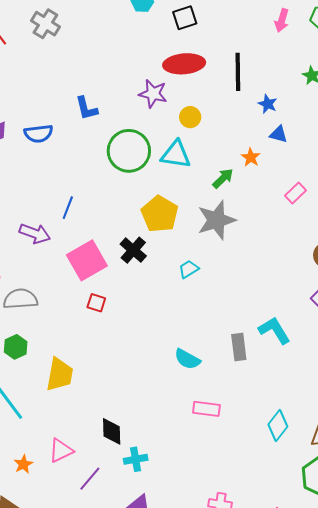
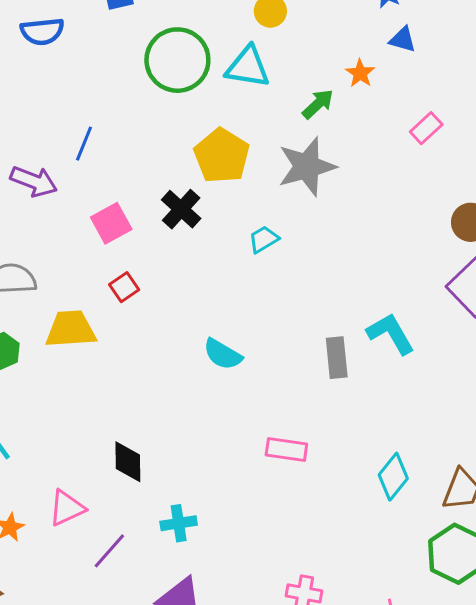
pink square: (87, 260) -> (111, 223), size x0.7
red square: (96, 303) -> (124, 287), turned 36
cyan semicircle: (187, 359) -> (223, 354), moved
yellow trapezoid: (60, 374) -> (71, 329), moved, turned -105
black diamond: (112, 431) -> (128, 462), moved

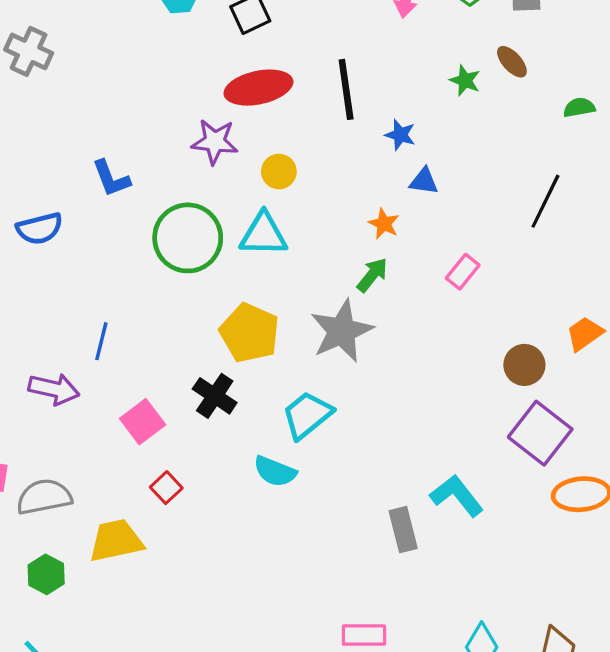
green arrow: (318, 104) -> (372, 275), moved
cyan trapezoid: (264, 239) -> (307, 415), size x1.6
cyan semicircle: (223, 354) -> (275, 471), moved

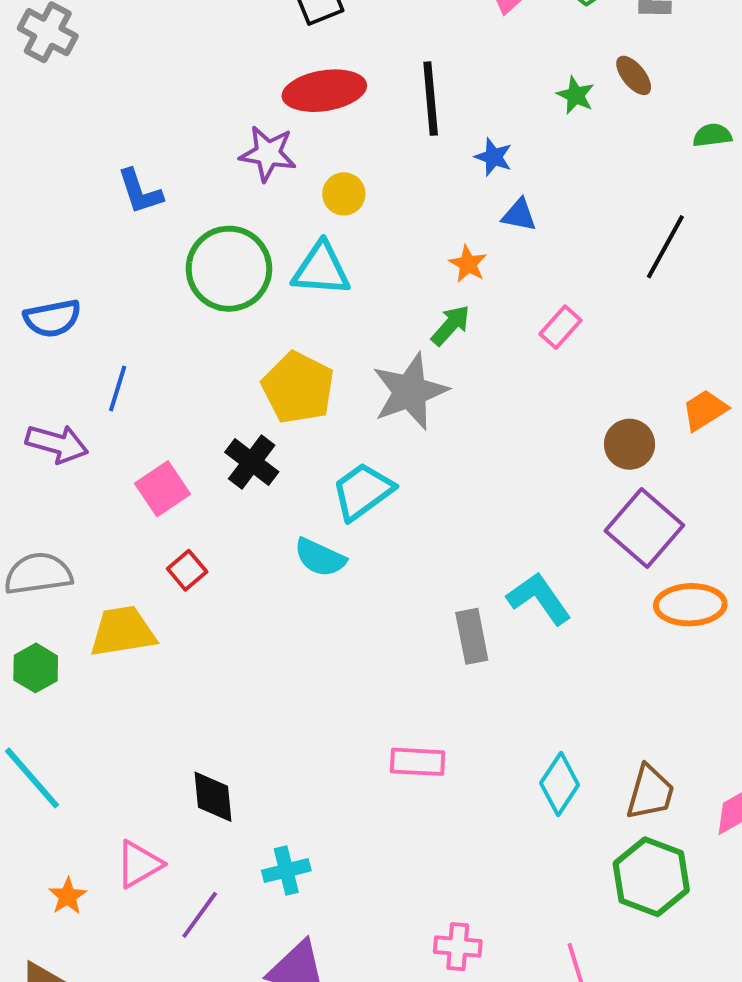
blue semicircle: (40, 229) -> (52, 318), moved

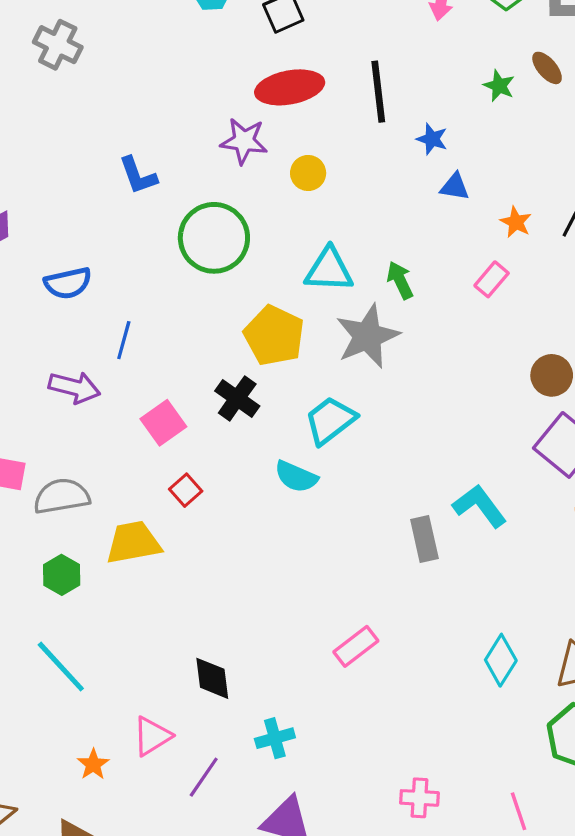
orange star: (468, 264) -> (516, 222), moved
cyan triangle: (321, 269) -> (329, 270), moved
green arrow: (451, 325) -> (400, 280), turned -66
pink rectangle: (418, 762) -> (356, 646), moved, turned -39

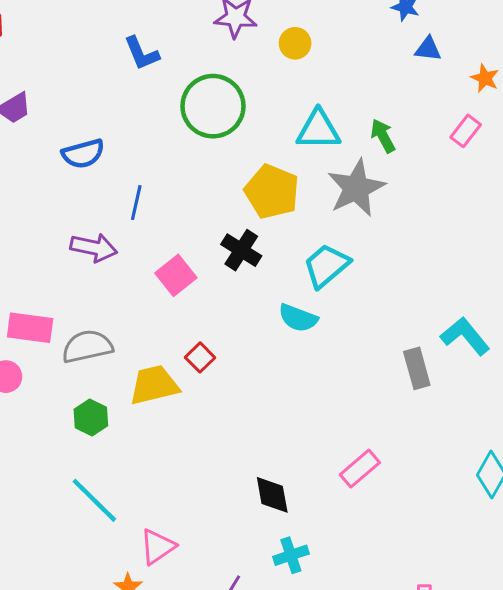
red square: (186, 490) -> (200, 357), moved
black diamond: (212, 678) -> (272, 495), moved
pink triangle: (152, 736) -> (158, 547), moved

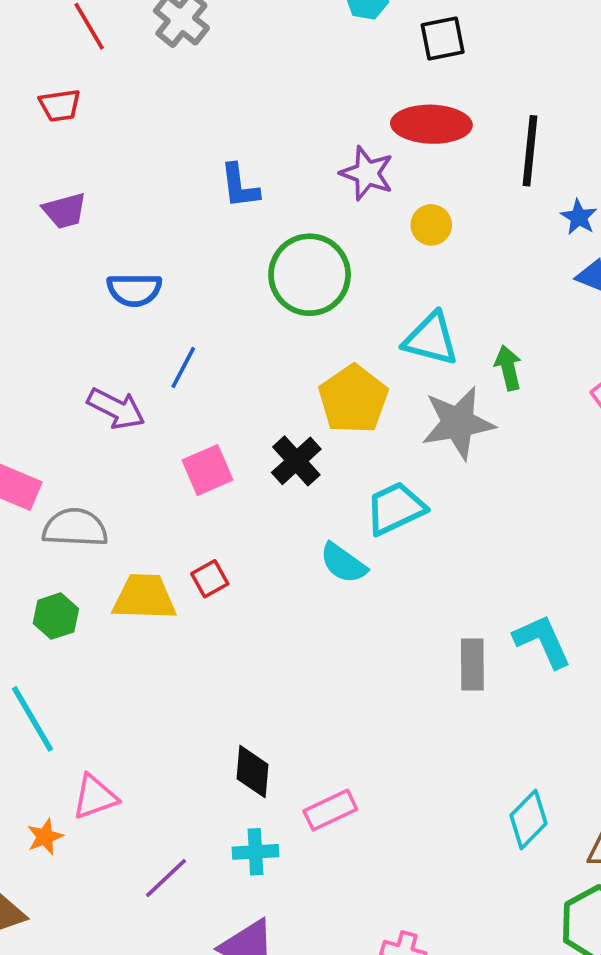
pink rectangle: (360, 469) -> (330, 810), moved

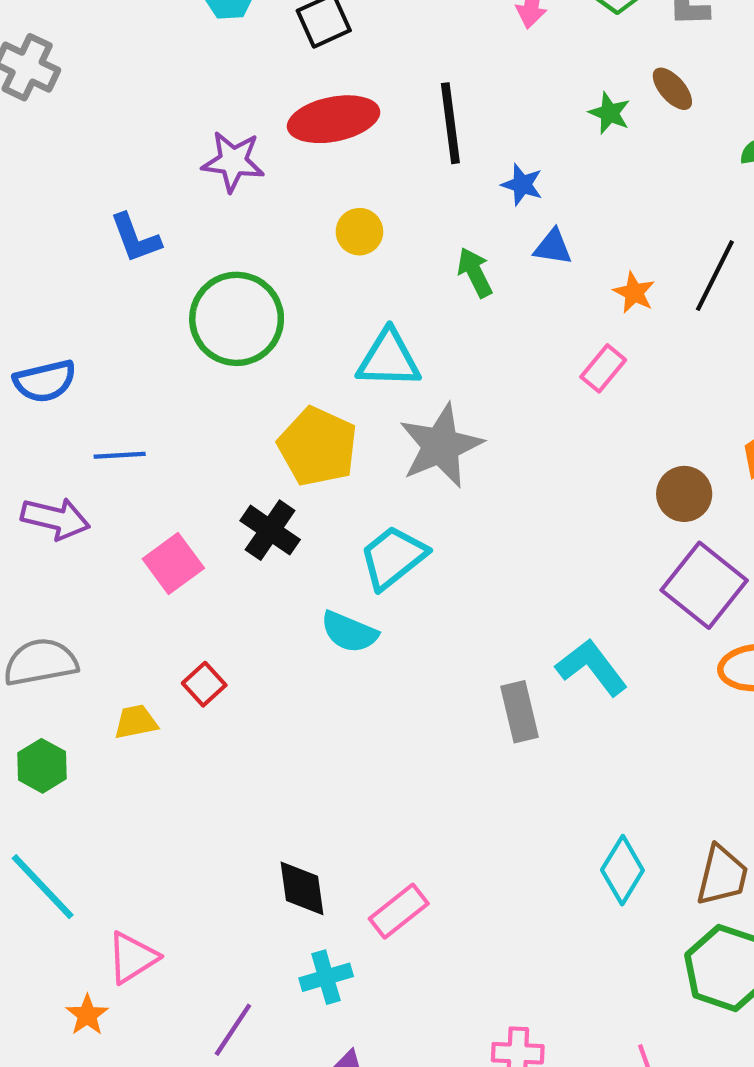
purple star: (367, 173) -> (233, 161), moved
blue line: (183, 368) -> (120, 455), turned 72
green arrow: (508, 368) -> (475, 272), moved
yellow trapezoid: (144, 597) -> (136, 722), size x0.6

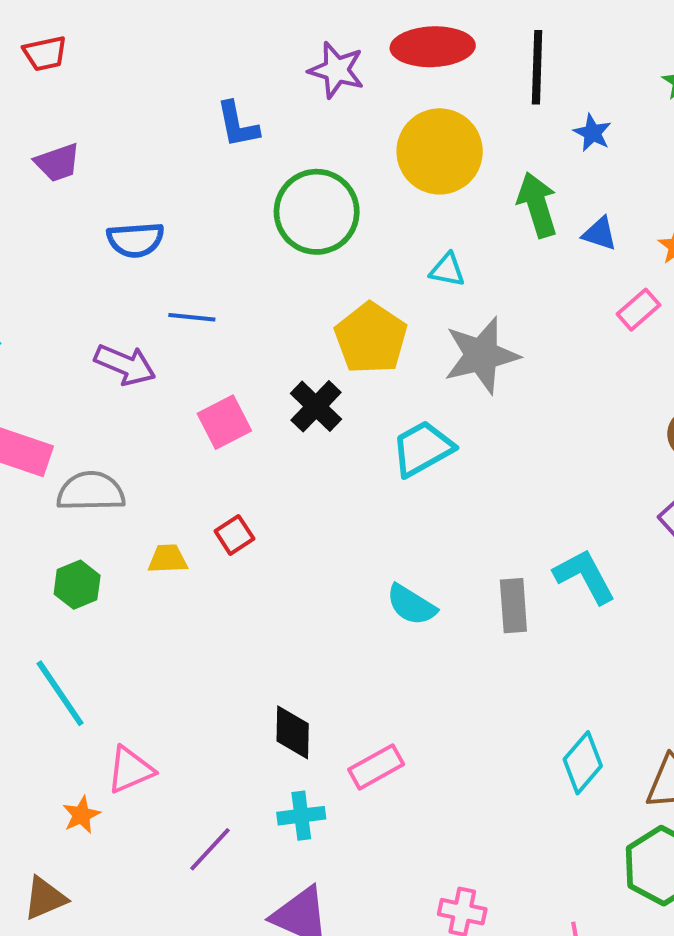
yellow circle: (359, 232) -> (440, 151), size x2.0
blue triangle: (553, 247) -> (600, 234), moved
green arrow: (475, 272) -> (537, 205), size x1.4
cyan triangle: (389, 359) -> (447, 270), size x0.6
cyan semicircle: (349, 632) -> (411, 605), moved

